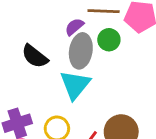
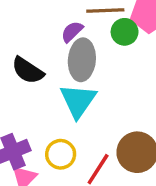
green circle: (109, 40) -> (125, 32), moved

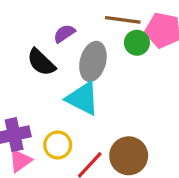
purple semicircle: (72, 32) -> (64, 34), moved
cyan triangle: (78, 101) -> (83, 98), turned -48

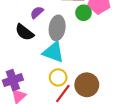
yellow circle: (58, 145) -> (58, 77), moved

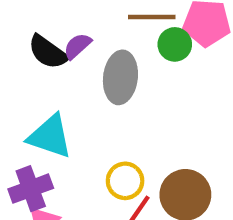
black semicircle: (24, 32) -> (48, 52), moved
cyan triangle: (53, 52) -> (50, 136), moved

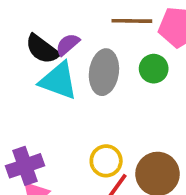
green circle: (175, 44) -> (154, 69), moved
cyan triangle: (50, 136) -> (59, 81), moved

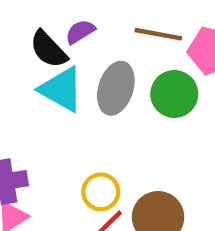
purple semicircle: (68, 44) -> (80, 32), moved
green circle: (154, 69) -> (174, 94), size x1.4

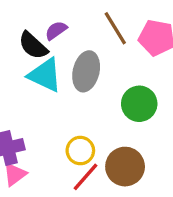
brown line: (158, 34) -> (115, 28), turned 52
green circle: (174, 94) -> (139, 104), moved

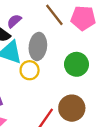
yellow circle: (80, 151) -> (30, 70), moved

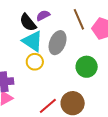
yellow circle: (30, 70) -> (35, 62), moved

